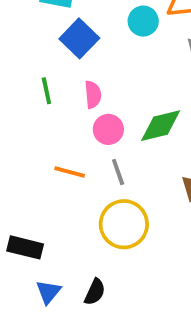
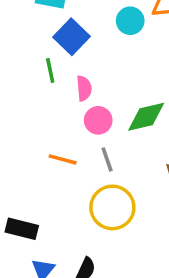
green line: (46, 91) -> (50, 71), moved

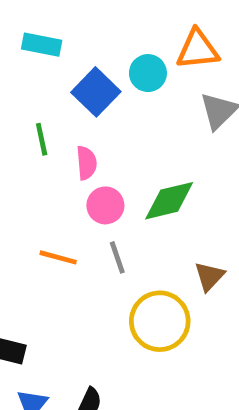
blue square: (72, 37) -> (96, 92), moved
yellow circle: (112, 207) -> (160, 321), moved

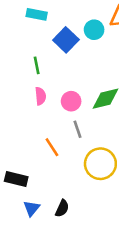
pink semicircle: (86, 163) -> (40, 96), moved
orange line: (58, 257) -> (52, 147), moved, turned 42

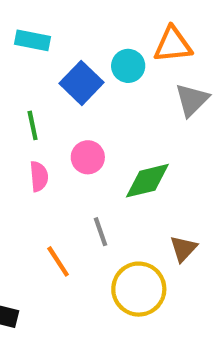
pink circle: (71, 101) -> (88, 157), moved

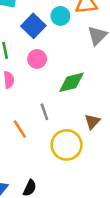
pink circle: (88, 157) -> (37, 59), moved

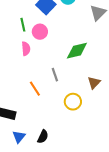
pink circle: (37, 59) -> (40, 32), moved
yellow circle: (67, 145) -> (73, 102), size x0.7

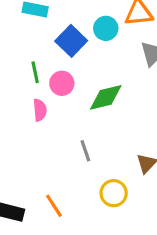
green diamond: (77, 51) -> (106, 97), moved
orange line: (35, 89) -> (54, 206), moved

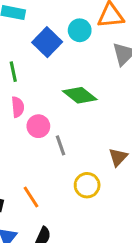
pink circle: (62, 83) -> (38, 126), moved
green diamond: (106, 97) -> (80, 95), turned 52

